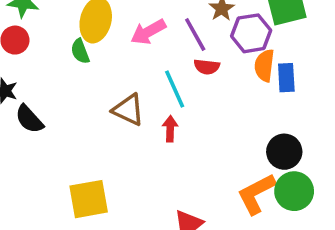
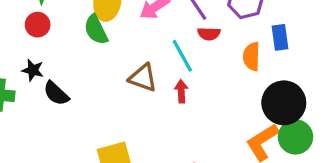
green semicircle: (80, 51) -> (96, 30), size x1.4
orange semicircle: (264, 65) -> (252, 56), moved
black circle: (284, 152) -> (284, 103), size x1.4

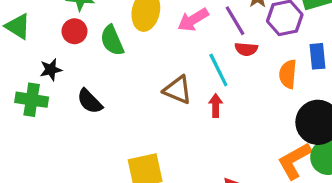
green semicircle: (96, 30) -> (112, 40), moved
black star: (33, 70) -> (51, 70), moved, turned -30

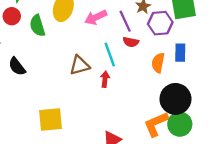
brown triangle: (178, 90) -> (80, 65), turned -45

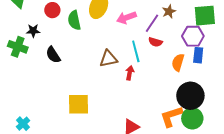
purple line: (125, 21) -> (152, 23), turned 54
purple hexagon: (160, 23) -> (193, 36), moved

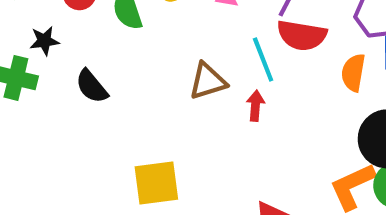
red semicircle: (155, 42) -> (302, 35), size x1.6

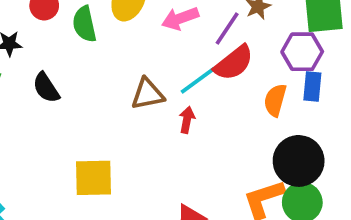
red semicircle: (302, 35) -> (234, 63), turned -54
cyan line: (263, 60) -> (198, 80), turned 69

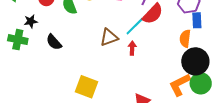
orange semicircle: (275, 100) -> (185, 38), moved
yellow square: (93, 178) -> (86, 87), turned 30

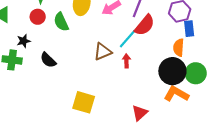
black circle: (195, 61) -> (172, 71), moved
green circle: (201, 83) -> (196, 73), moved
orange L-shape: (180, 85) -> (176, 94), turned 60

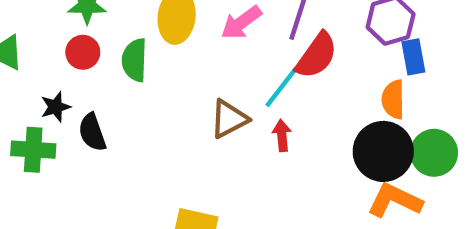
green semicircle: (61, 22) -> (135, 60), turned 30
black semicircle: (48, 60) -> (92, 132), moved, turned 30

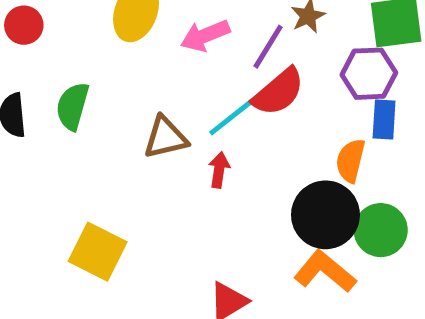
green semicircle: (135, 60) -> (73, 106), moved

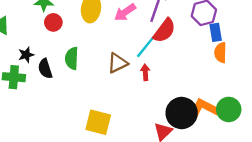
red circle: (24, 25) -> (53, 22), moved
orange semicircle: (350, 161) -> (220, 53), moved
black circle: (325, 215) -> (182, 113), moved
green circle: (381, 230) -> (229, 109), moved

